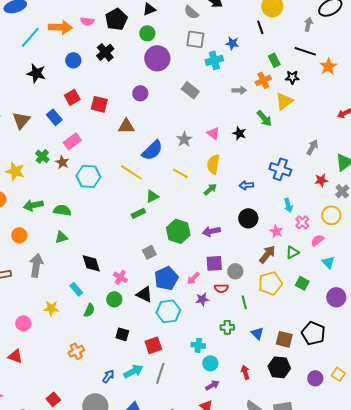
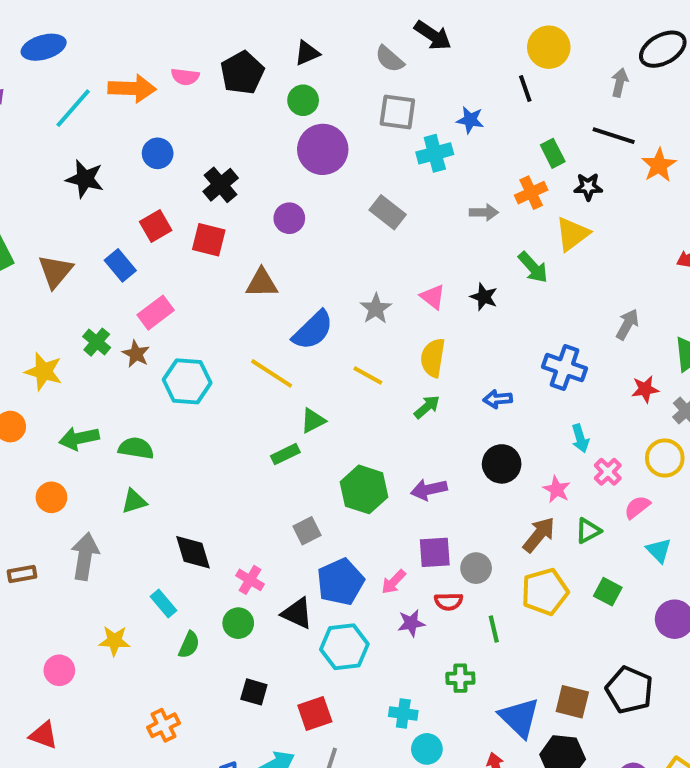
black cross: (105, 52) -> (221, 185), moved
blue triangle: (257, 333) -> (519, 717), moved, size x1.6

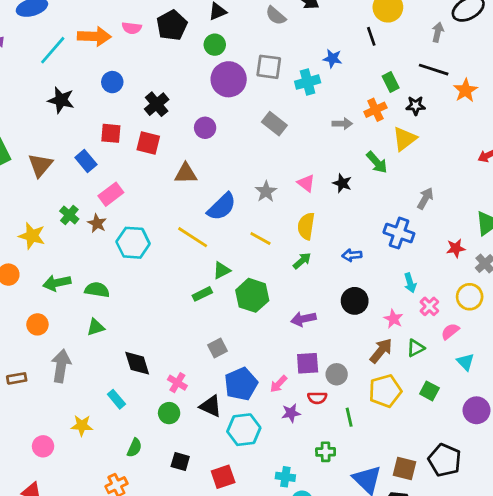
gray square: (397, 112) -> (269, 67), moved
red square: (156, 226) -> (111, 133), turned 35
gray arrow: (627, 324) -> (425, 198), moved
green hexagon: (364, 489) -> (252, 295), moved
green semicircle: (189, 645) -> (134, 448), moved

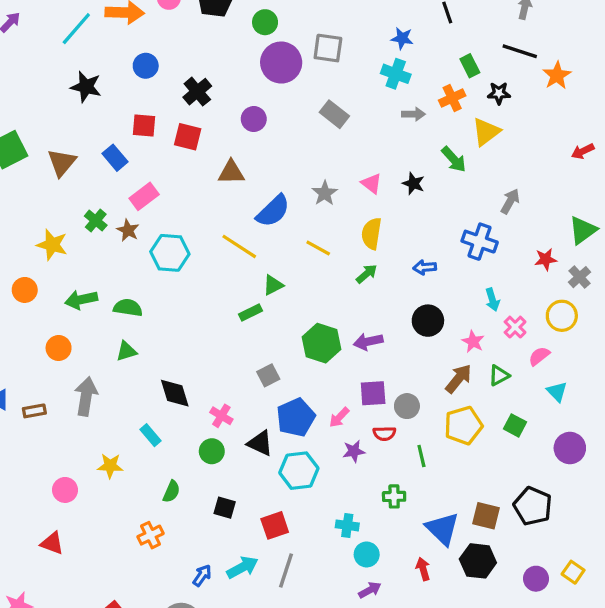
cyan cross: (308, 82) -> (396, 74), moved, turned 35
green hexagon: (252, 295) -> (321, 343), moved

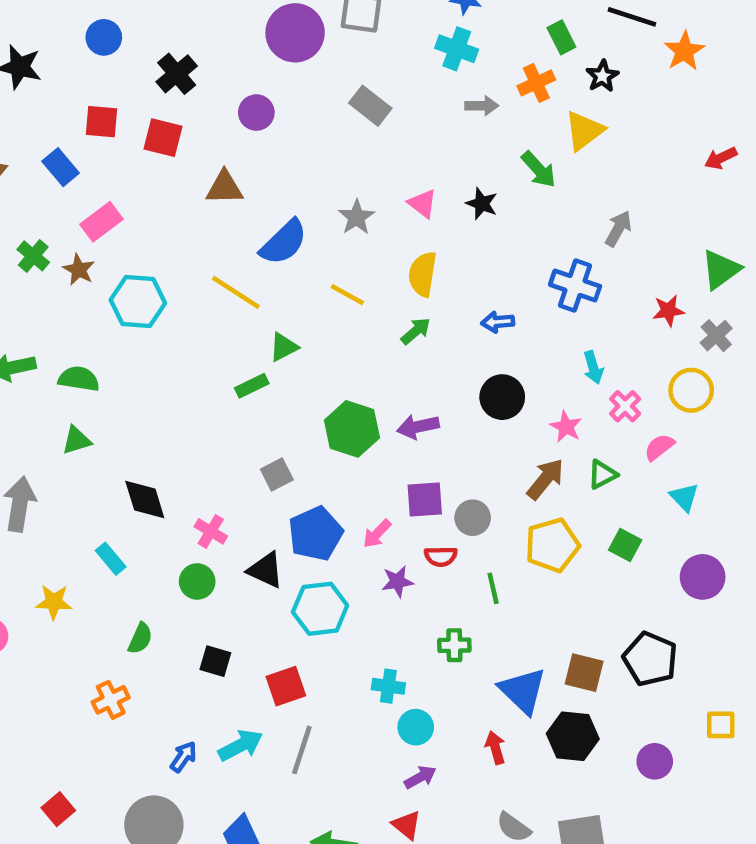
black star: (499, 93) -> (602, 76), turned -30
yellow square: (573, 572) -> (721, 725), moved, turned -35

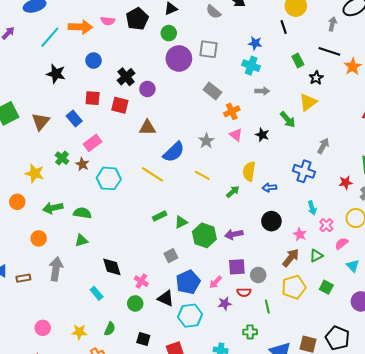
orange cross: (536, 83) -> (232, 111), moved
purple circle: (256, 113) -> (147, 89), moved
yellow semicircle: (423, 274) -> (249, 171), moved
green triangle: (284, 347) -> (181, 222), moved
yellow star: (54, 602) -> (79, 332), moved

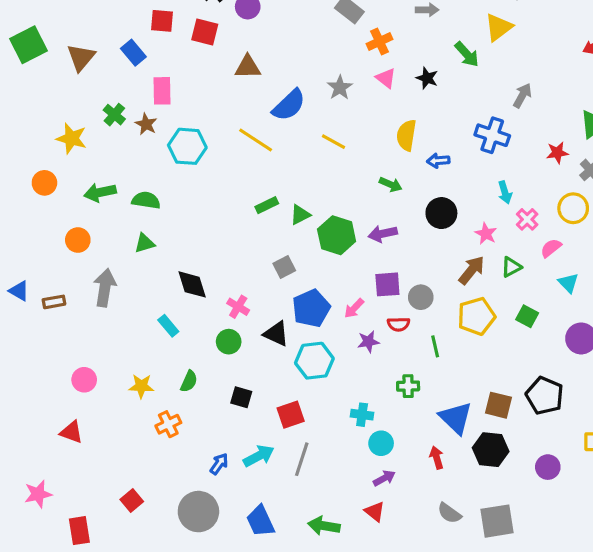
pink rectangle: (93, 143) -> (162, 91), turned -54
green arrow: (233, 192) -> (391, 184), moved, turned 64

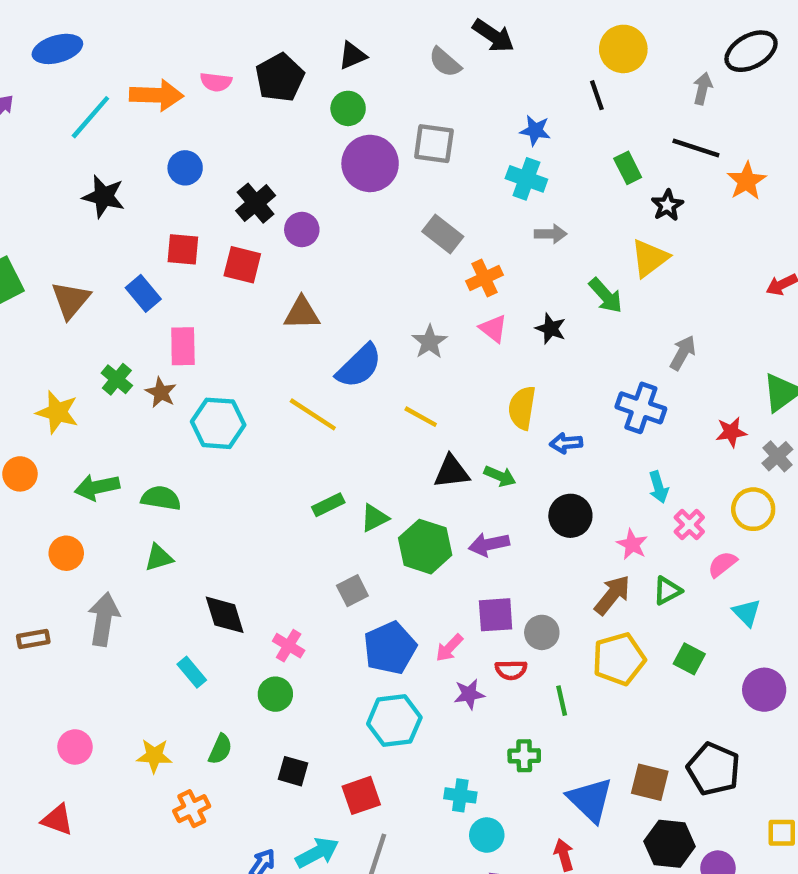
black triangle: (276, 334) -> (452, 472), moved, turned -32
black hexagon: (491, 450) -> (670, 844), moved

